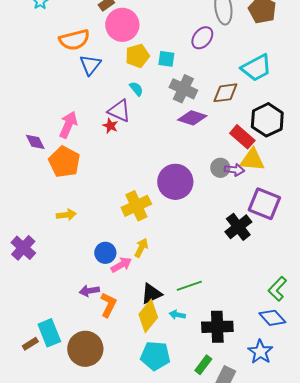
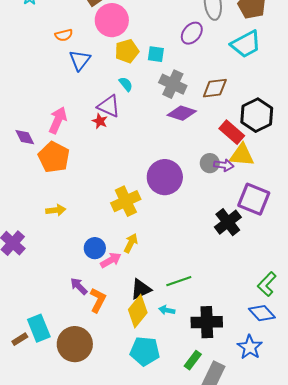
orange semicircle: (74, 40) -> (64, 35), size x0.6
cyan trapezoid: (256, 68) -> (246, 44), moved
purple arrow: (89, 291) -> (79, 286), turned 54

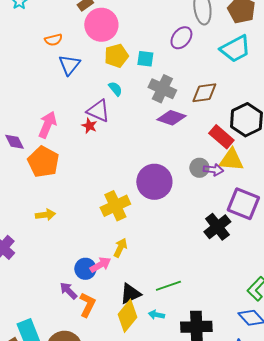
blue circle: (95, 248) -> (85, 269), moved

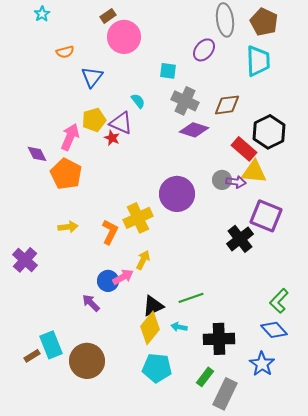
orange semicircle: (53, 40) -> (65, 52), moved
cyan trapezoid: (235, 49) -> (258, 61), turned -64
yellow pentagon: (116, 56) -> (94, 120), moved
orange L-shape: (87, 305) -> (110, 232), moved

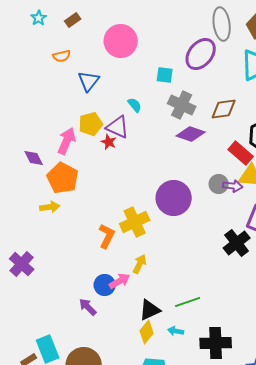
brown rectangle: (108, 16) -> (73, 20), moved
purple ellipse: (204, 50) -> (201, 54), size x1.4
yellow arrow: (68, 227) -> (50, 207), moved
yellow diamond: (150, 328) -> (147, 332), size x0.7

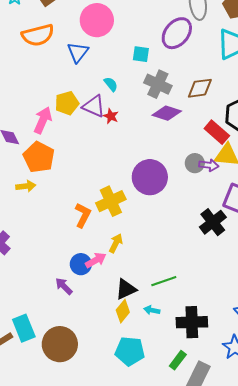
orange semicircle: (62, 56) -> (38, 35), size x1.8
blue triangle: (89, 81) -> (78, 52), moved
red star: (109, 142) -> (111, 116), moved

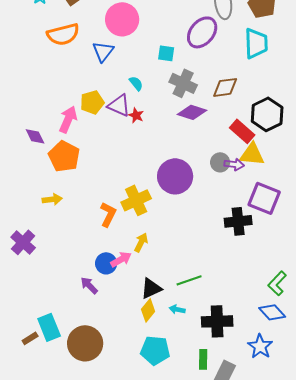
yellow arrow: (26, 186) -> (52, 199), moved
black cross: (213, 222) -> (238, 221), turned 32
green rectangle: (178, 360) -> (203, 359), turned -36

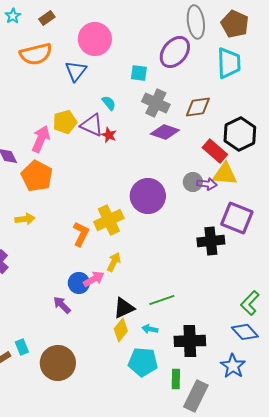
cyan rectangle: (49, 327) -> (22, 347), size x0.6
cyan pentagon: (155, 350) -> (143, 362), moved

